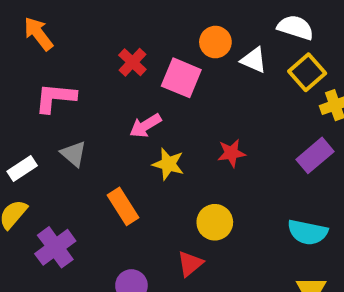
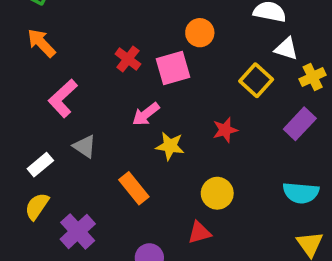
white triangle: (254, 60) -> (286, 49), moved
yellow square: (307, 72) -> (256, 80), moved
pink square: (181, 78) -> (173, 68), turned -32
pink L-shape: (55, 98) -> (63, 98), turned -42
red triangle: (190, 264) -> (199, 233), turned 30

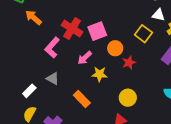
orange circle: (200, 33) -> (115, 48), moved
orange arrow: (41, 43) -> (33, 17), moved
red cross: (128, 59) -> (72, 28), size x1.5
pink L-shape: (63, 98) -> (52, 48), moved

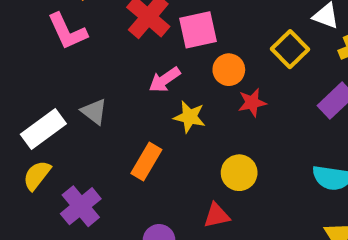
pink L-shape: (52, 48) -> (67, 31), moved, turned -75
white rectangle: (29, 91) -> (43, 129), size x1.5
orange rectangle: (82, 99) -> (146, 162), turned 66

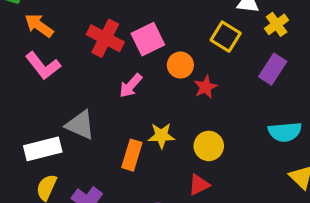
gray triangle: (94, 112) -> (80, 125), size x1.4
yellow star: (189, 117) -> (161, 136), moved
white rectangle: (43, 129) -> (43, 149), turned 36

